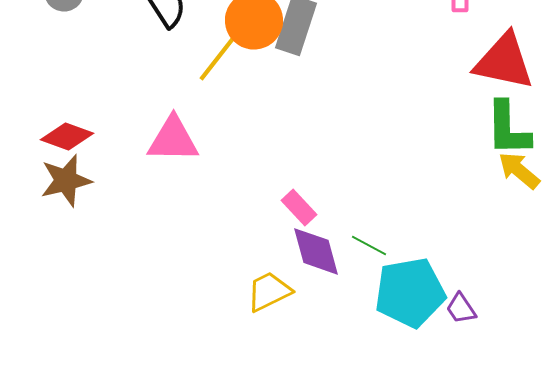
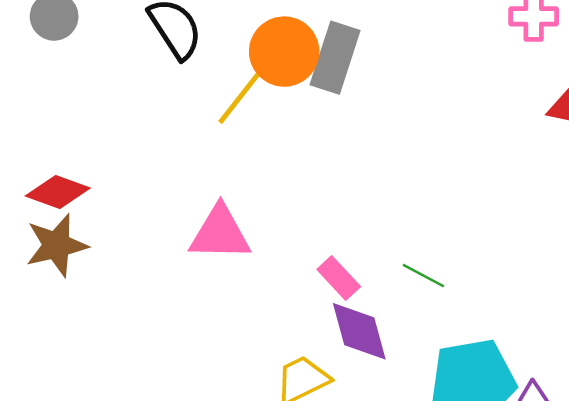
pink triangle: (173, 139) -> (220, 233), moved
green line: (369, 245) -> (423, 276), moved

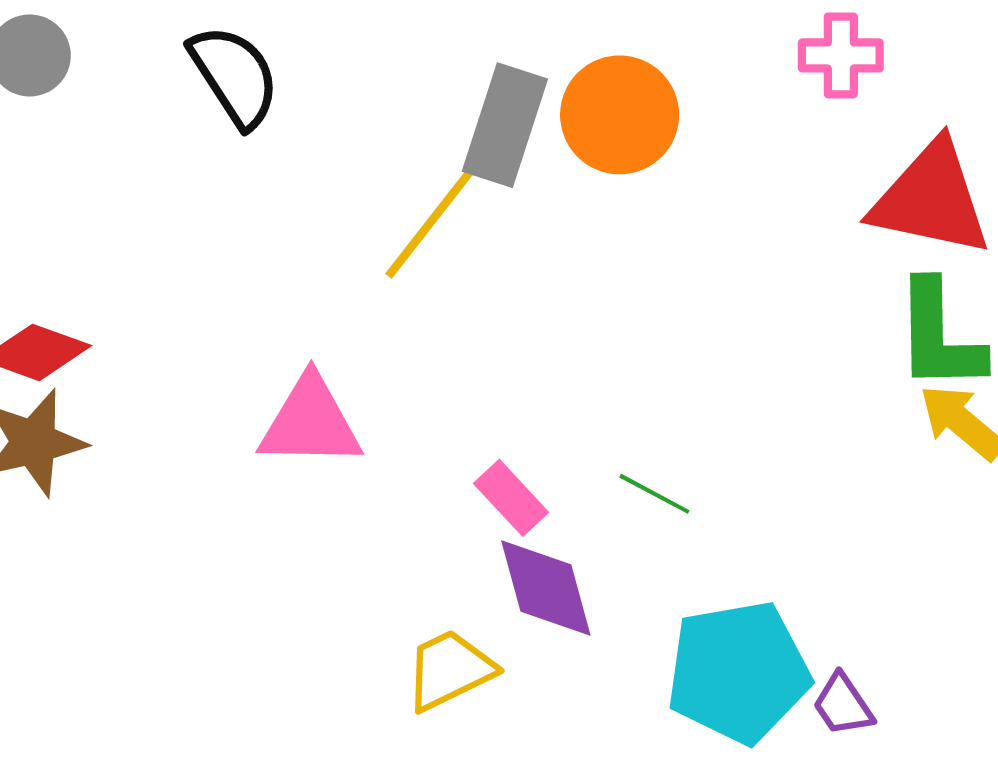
orange circle: (284, 52) -> (620, 115), moved
yellow line: (245, 90) -> (431, 221), moved

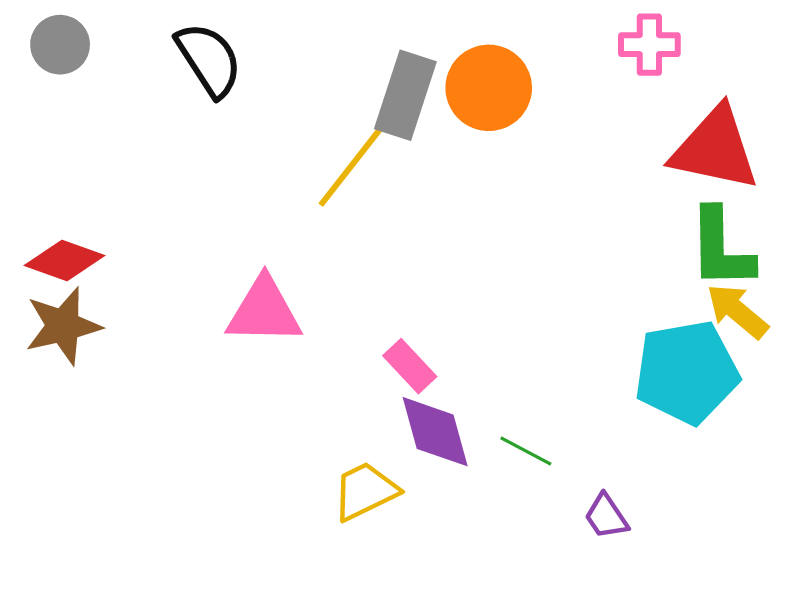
green line: (654, 494) -> (526, 451), moved
cyan pentagon: (738, 672) -> (687, 372), moved
purple trapezoid: (843, 705) -> (606, 516), moved

